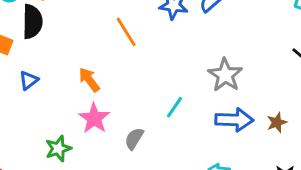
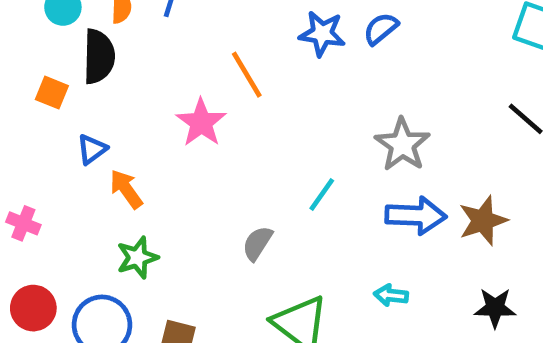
orange arrow: (89, 80) -> (126, 189), moved
pink star: (94, 118) -> (201, 122), moved
brown star: (277, 122) -> (483, 221), size x1.5

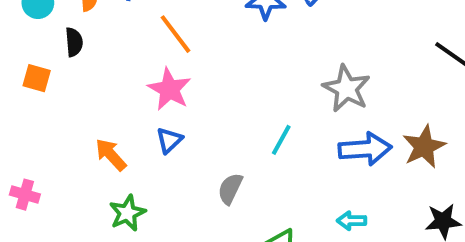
black semicircle: (99, 56) -> (74, 42), size x0.6
orange line: (247, 75) -> (175, 34), moved
blue triangle: (92, 149) -> (169, 140), moved

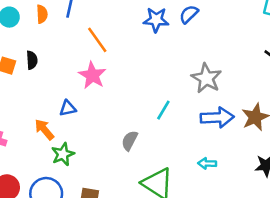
black semicircle: (74, 42) -> (32, 60), moved
blue triangle: (169, 140) -> (68, 108), moved, turned 30
orange arrow: (111, 155) -> (44, 129), moved

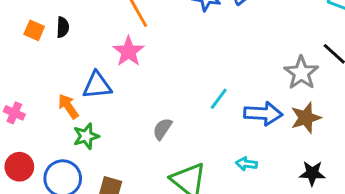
gray star: (206, 78) -> (301, 73), moved
blue triangle: (68, 108) -> (97, 85), size x1.5
cyan line: (163, 110) -> (219, 99), moved

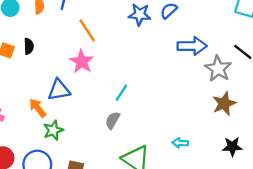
cyan line: (219, 99) -> (121, 93), moved
blue arrow: (263, 114) -> (192, 46), moved

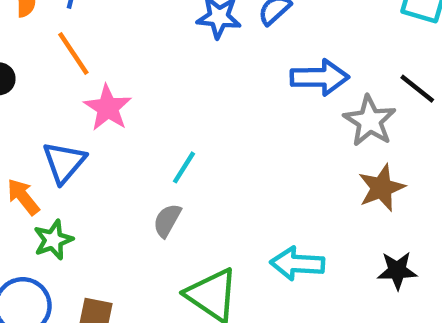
orange line: (87, 30) -> (73, 54), moved
blue triangle: (59, 90) -> (64, 162), turned -40
cyan arrow: (180, 143) -> (297, 264), size x1.6

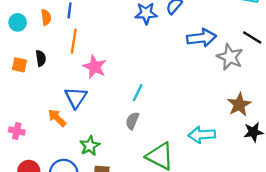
orange line: (73, 54) -> (74, 41), turned 50
brown star: (381, 188) -> (239, 105), moved
green star: (53, 240) -> (90, 146), moved

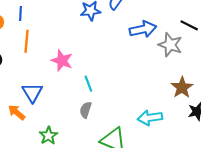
pink star: (95, 67) -> (62, 61), moved
cyan line: (138, 93) -> (88, 84), turned -42

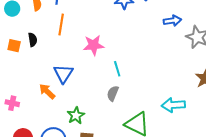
blue arrow: (143, 29) -> (172, 21), size x0.7
pink star: (62, 61) -> (94, 45), turned -30

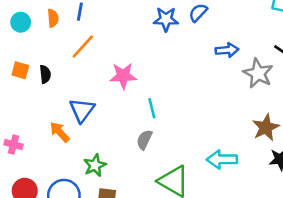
orange line: (61, 25) -> (83, 47), turned 30
black semicircle: (33, 40) -> (45, 74), moved

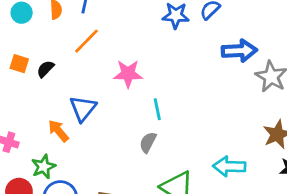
blue arrow: (227, 50) -> (239, 51), size x1.4
black semicircle: (45, 74) -> (45, 69), turned -132
green star: (95, 165) -> (44, 167), moved

